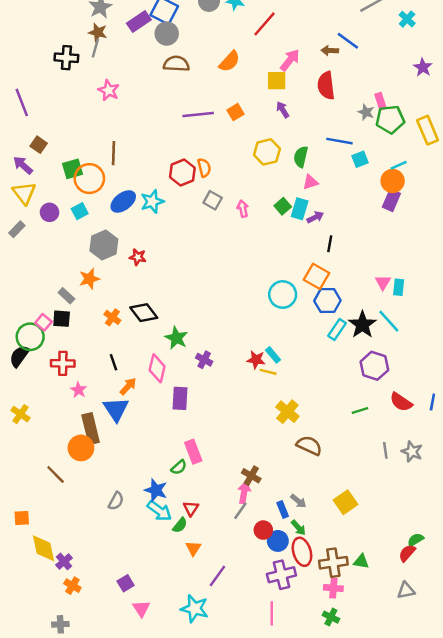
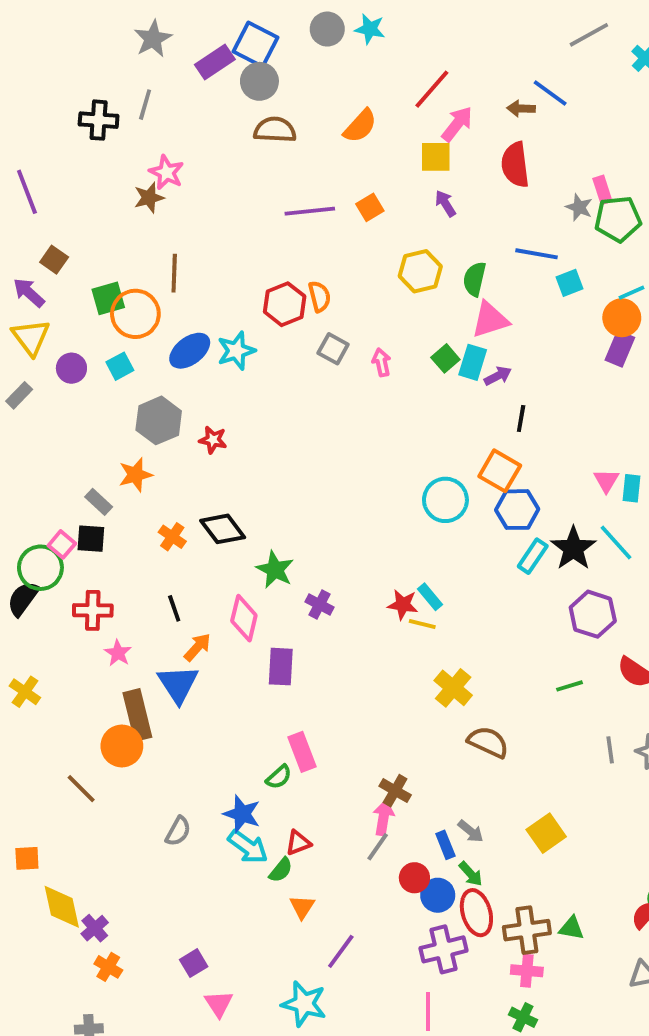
red line: (265, 24) -> (432, 89), moved
brown star: (98, 32) -> (149, 198), moved, turned -30
pink triangle: (310, 182) -> (490, 320), size x1.5
red triangle: (191, 508) -> (298, 843), turned 35

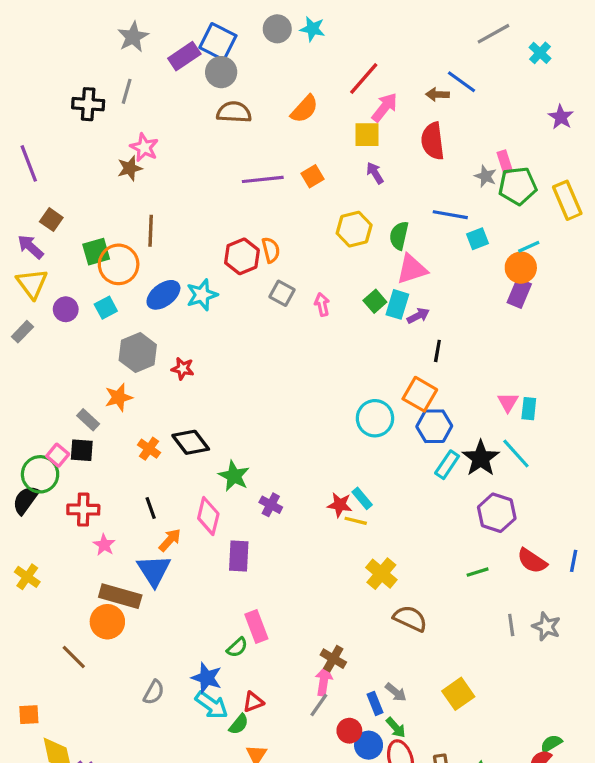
brown rectangle: (137, 715) -> (120, 596), turned -60

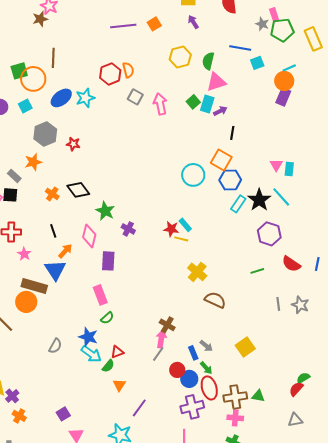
pink arrow: (322, 304) -> (160, 104), size x1.5
pink rectangle: (256, 627) -> (100, 295), moved

